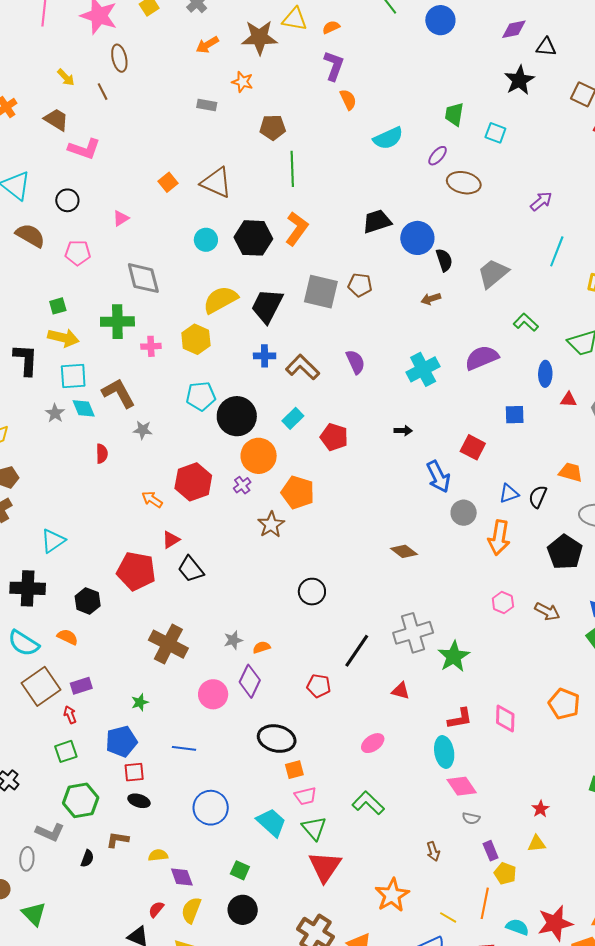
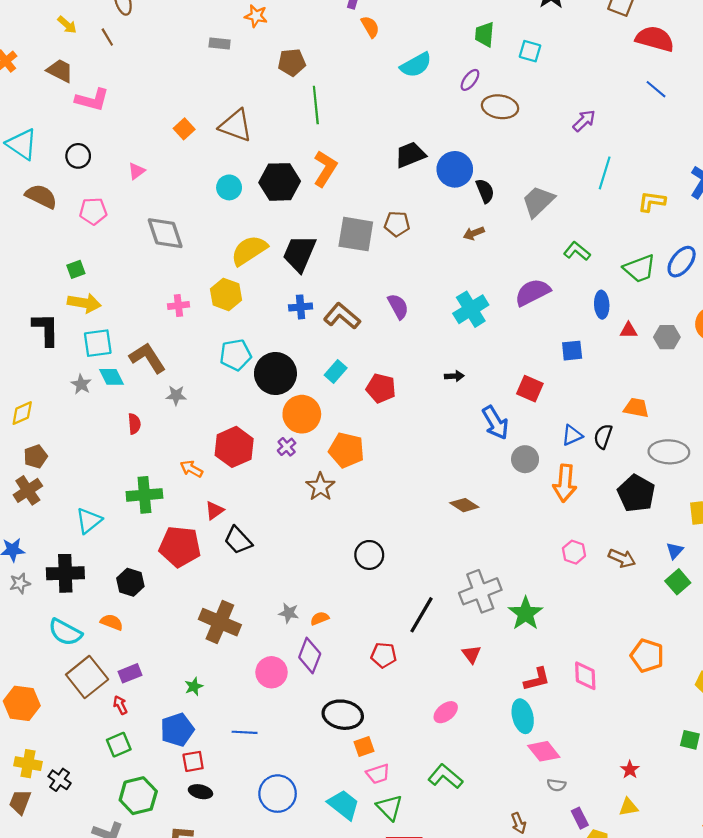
green cross: (117, 322) -> (144, 495), moved
gray star: (233, 640) -> (289, 613), turned 30
red triangle: (401, 691) -> (471, 654), turned 42

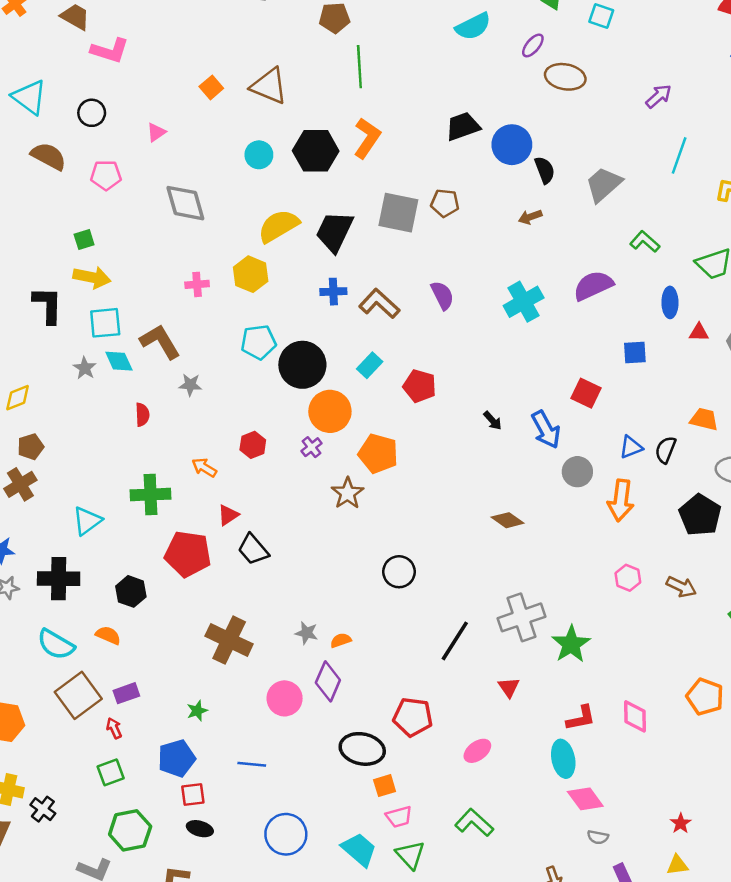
black arrow: (454, 376) -> (493, 421), moved, turned 48
red hexagon: (234, 447) -> (253, 445), size x0.6
red pentagon: (384, 655) -> (413, 717), moved, size x1.4

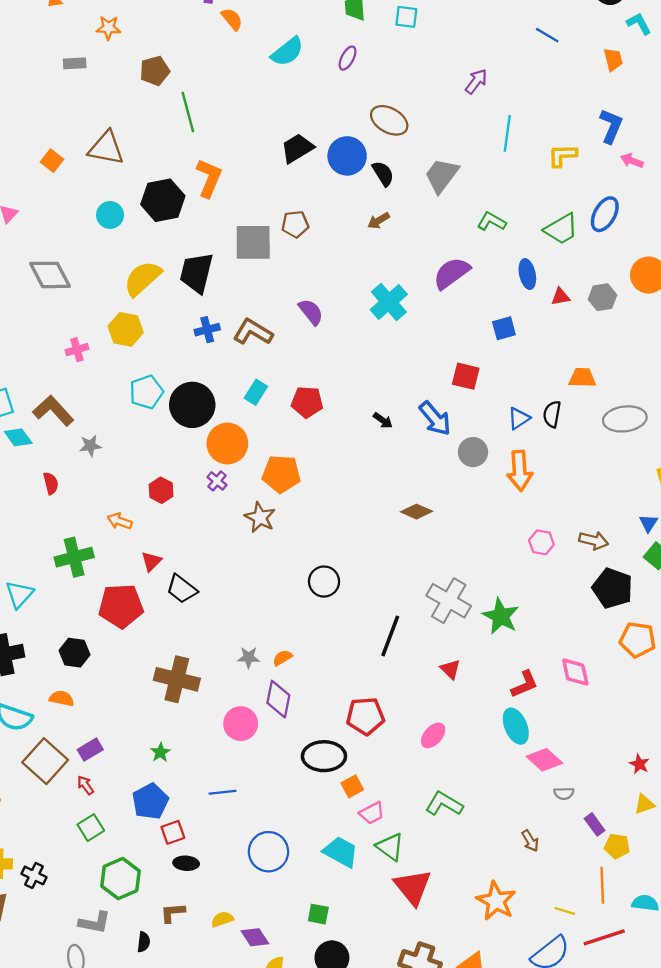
brown ellipse: (565, 77) -> (389, 120), moved, turned 30
black pentagon: (700, 515) -> (612, 588), moved
gray cross: (521, 617) -> (449, 601), turned -30

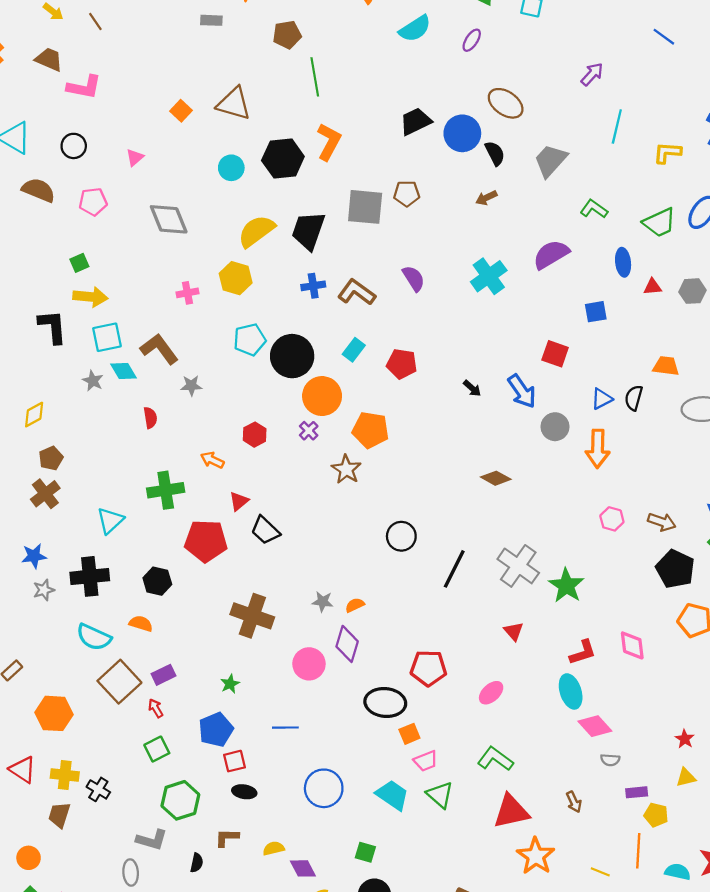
black line: (390, 636) -> (454, 569), moved
purple rectangle: (595, 824) -> (637, 792), turned -65
red triangle: (413, 887) -> (511, 811), moved, turned 51

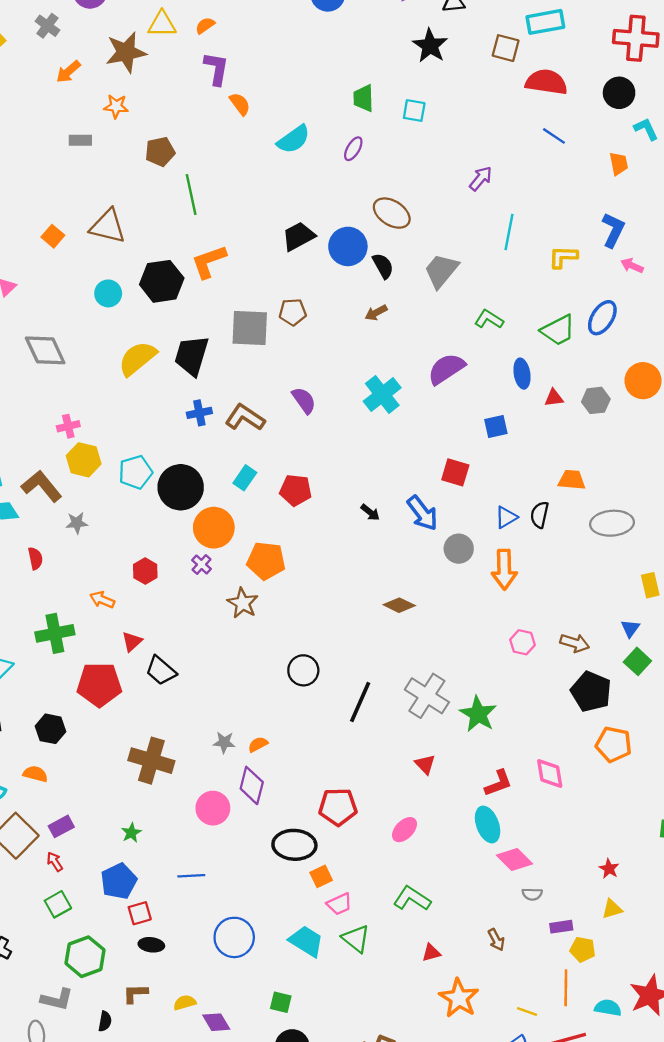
orange L-shape: (329, 142) -> (209, 262), turned -135
yellow hexagon: (236, 278) -> (84, 460), moved
red triangle: (511, 811) -> (431, 953), size x0.5

